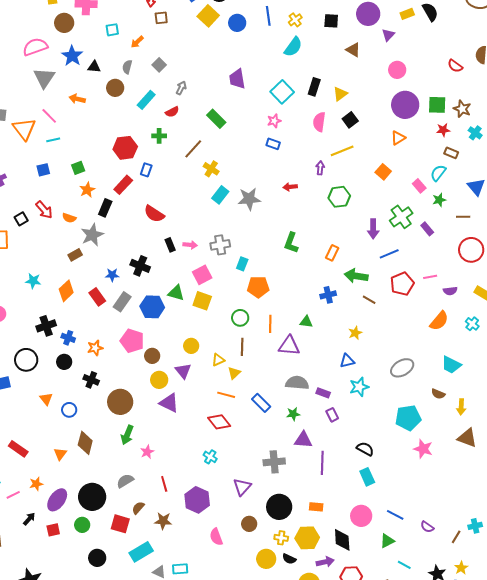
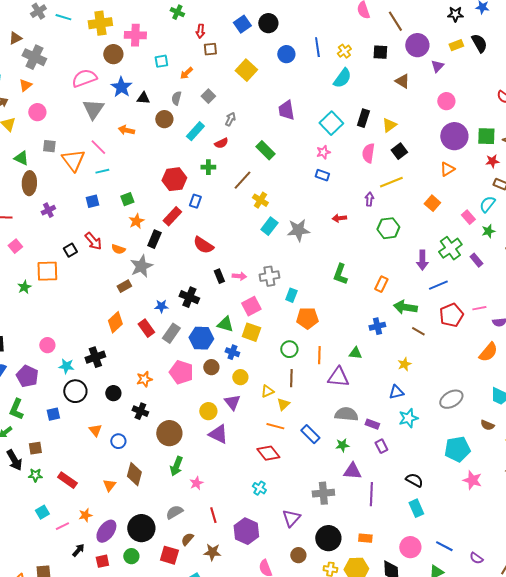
yellow square: (208, 16) -> (246, 70), moved
cyan star: (33, 281) -> (66, 366), moved
blue cross: (68, 338) -> (232, 352), moved
brown circle: (152, 356) -> (211, 367), moved

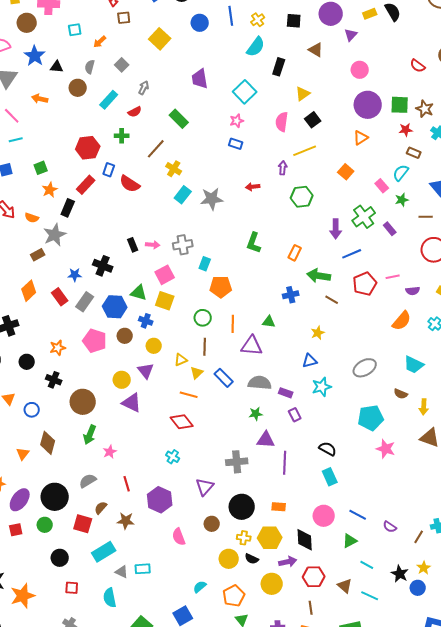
black rectangle: (363, 118) -> (279, 67), moved
red semicircle: (203, 245) -> (130, 184), moved
blue rectangle: (310, 434) -> (224, 378), moved

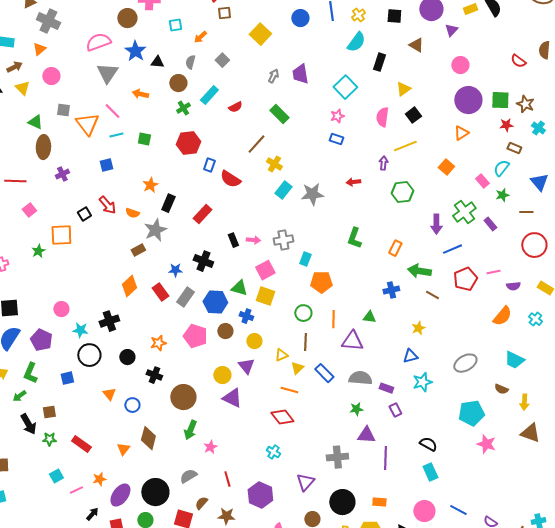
gray arrow: (144, 88) -> (273, 76), moved
green cross: (122, 136) -> (183, 108), moved, turned -32
green square: (41, 168) -> (144, 139), moved, turned 32
red rectangle: (86, 185) -> (202, 214), moved

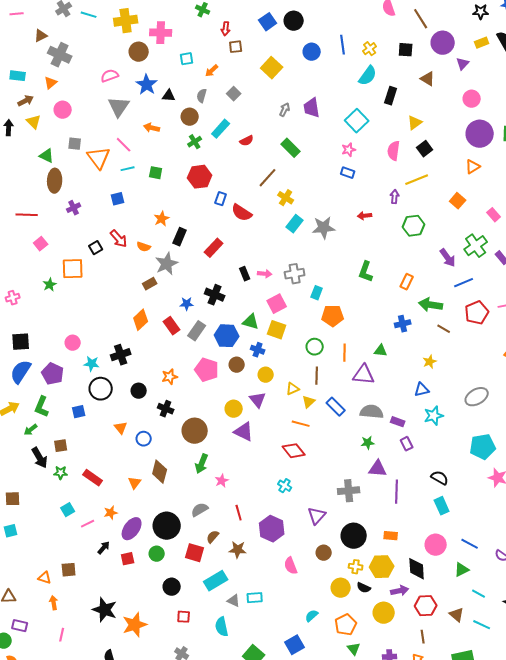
pink semicircle: (98, 42) -> (110, 76), size x0.7
purple arrow: (436, 224) -> (448, 258), turned -36

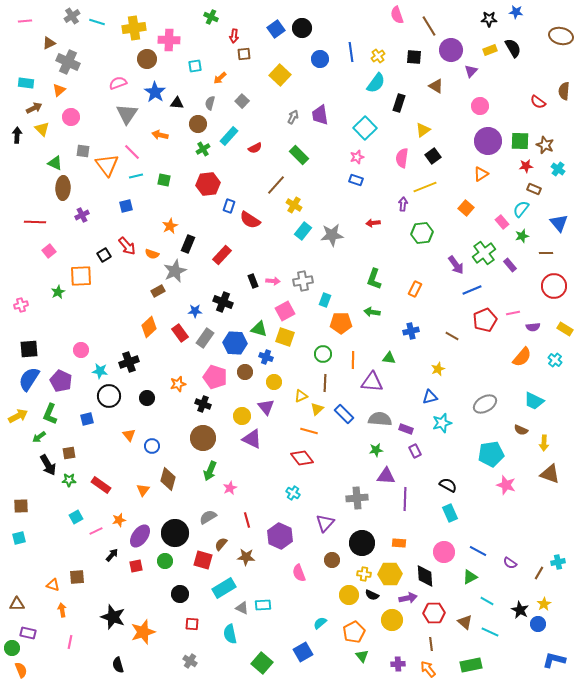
green arrow: (431, 305) -> (372, 312), moved, size x0.7
black cross: (166, 409) -> (203, 404), moved

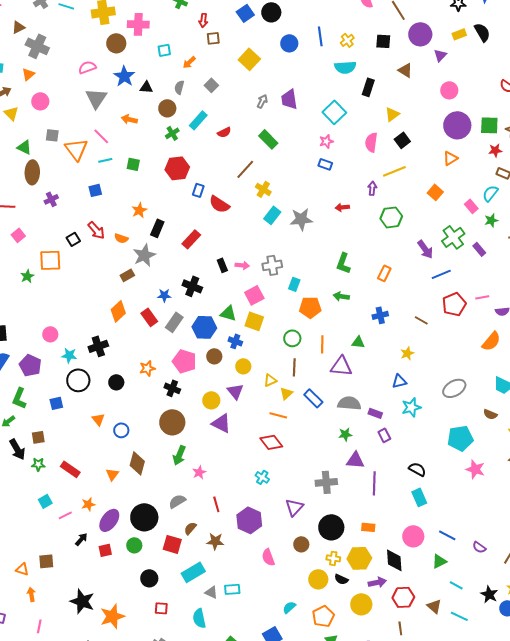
cyan semicircle: (376, 83) -> (345, 67), turned 50

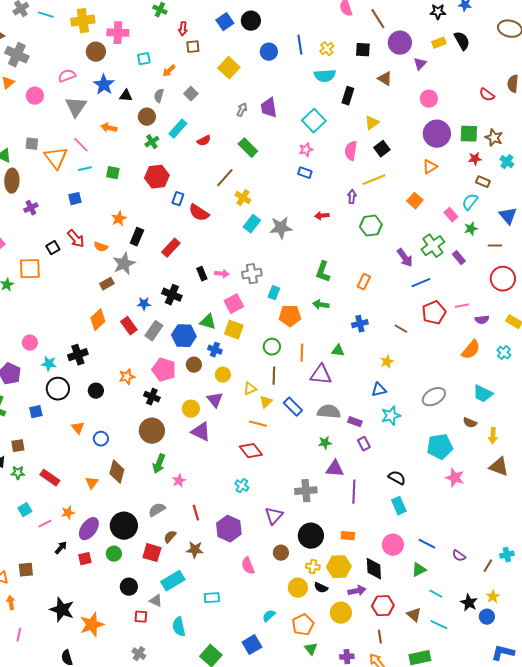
pink circle: (40, 101) -> (35, 96), moved
gray triangle: (211, 592) -> (156, 601), moved

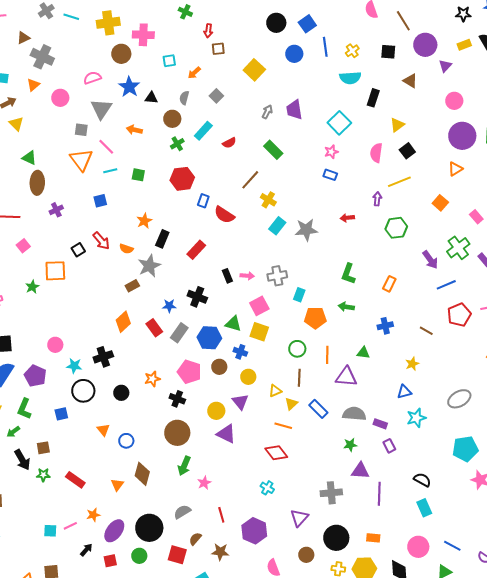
blue square: (225, 22) -> (307, 24), moved
gray square: (32, 144) -> (81, 130), moved
cyan square: (25, 510) -> (50, 531), moved, turned 32

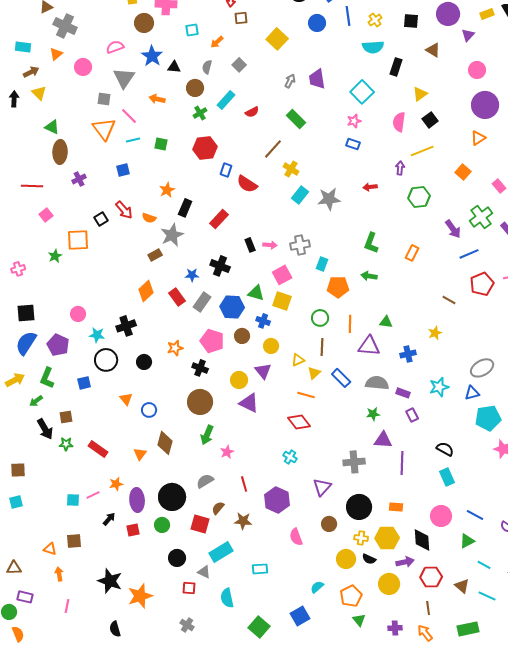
blue cross: (385, 326) -> (408, 354), moved
blue triangle: (404, 392) -> (472, 393), moved
purple ellipse: (114, 531) -> (137, 500), turned -40

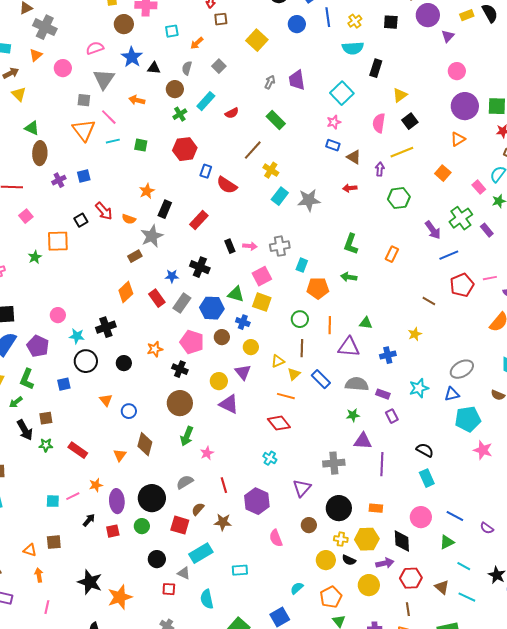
brown triangle: (433, 50) -> (354, 157), moved
blue square: (123, 170) -> (84, 176), moved

